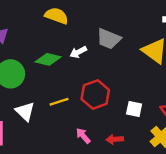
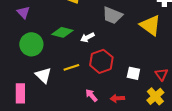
white arrow: (78, 52) -> (87, 37), moved

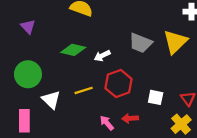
gray trapezoid: (112, 15) -> (140, 43), moved
yellow triangle: (150, 25) -> (175, 42), turned 40
green circle: (31, 44) -> (28, 74), moved
red arrow: (117, 98) -> (130, 118), moved

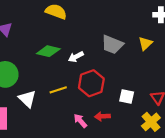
yellow triangle: (175, 42) -> (145, 43), size x0.6

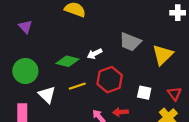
yellow triangle: (145, 43) -> (163, 55), moved, size x1.5
green diamond: (48, 51) -> (68, 61), moved

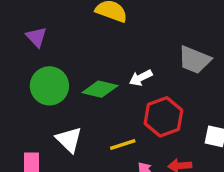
green circle: (25, 71) -> (49, 86), moved
yellow line: (77, 86) -> (123, 145), moved

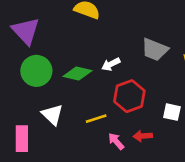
purple triangle: (36, 37) -> (26, 31), size x1.6

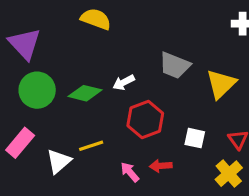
white triangle: (52, 115) -> (59, 161), moved, turned 35
yellow line: (96, 119) -> (91, 146), moved
pink rectangle: (22, 139) -> (20, 143), moved, turned 40

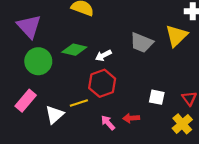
yellow triangle: (221, 84) -> (176, 36), moved
green diamond: (85, 93) -> (74, 50), moved
red hexagon: (145, 119) -> (102, 83), moved

